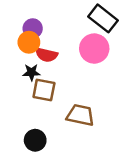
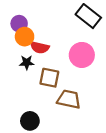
purple circle: (33, 28) -> (19, 24), moved
pink circle: (94, 49) -> (82, 55), moved
brown square: (44, 90) -> (49, 78), moved

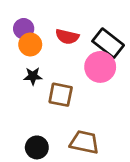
black rectangle: (88, 16) -> (108, 43), moved
red semicircle: (40, 47) -> (67, 37), moved
brown trapezoid: (69, 99) -> (84, 142), moved

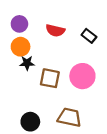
black rectangle: (108, 43) -> (89, 36), size x0.6
orange circle: (30, 44) -> (21, 47), moved
pink circle: (100, 67) -> (82, 76), moved

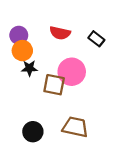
purple circle: (19, 24) -> (19, 35), moved
pink circle: (82, 76) -> (72, 72), moved

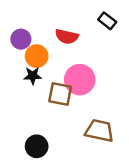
black rectangle: (96, 39) -> (107, 21), moved
orange circle: (22, 51) -> (37, 56), moved
brown trapezoid: (75, 127) -> (99, 131), moved

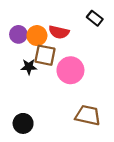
orange circle: (37, 56) -> (37, 36), moved
brown square: (60, 94) -> (45, 55), moved
black circle: (37, 146) -> (23, 123), moved

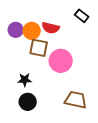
black star: (29, 67) -> (25, 80), moved
black circle: (23, 123) -> (28, 102), moved

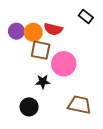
black star: (25, 80) -> (43, 82), moved

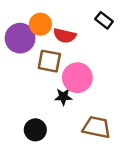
purple circle: (16, 31) -> (20, 38), size x1.5
orange circle: (33, 32) -> (40, 24), moved
black star: (43, 82) -> (63, 97), moved

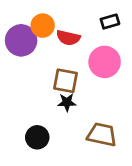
black rectangle: (104, 20) -> (110, 22), turned -54
brown square: (49, 61) -> (66, 81), moved
pink circle: (77, 78) -> (105, 62), moved

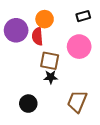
orange circle: (43, 26) -> (45, 19), moved
red semicircle: (68, 38) -> (37, 36), moved, turned 72
brown trapezoid: (102, 135) -> (77, 101), turned -80

